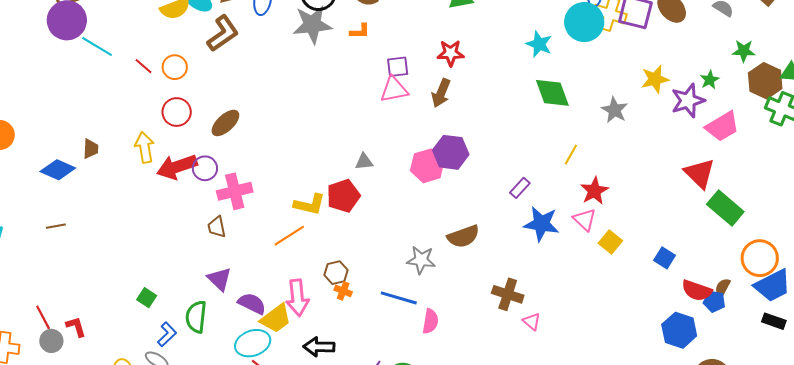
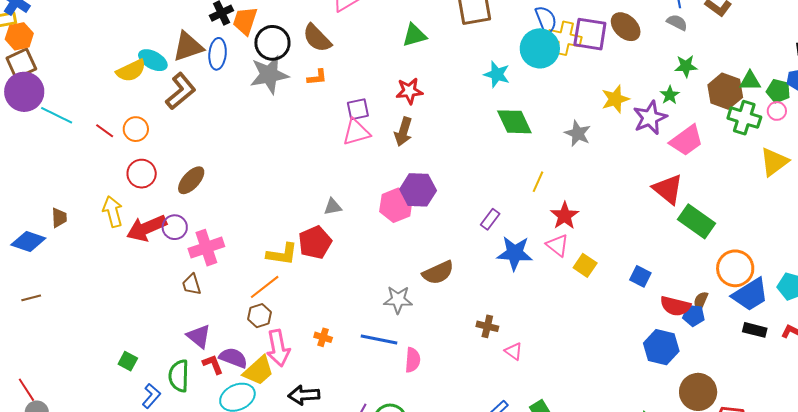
green star: (744, 51) -> (686, 66), moved
brown hexagon: (336, 273) -> (259, 316), moved
brown cross: (508, 294) -> (487, 326), size x0.7
red L-shape: (76, 327) -> (213, 364), moved

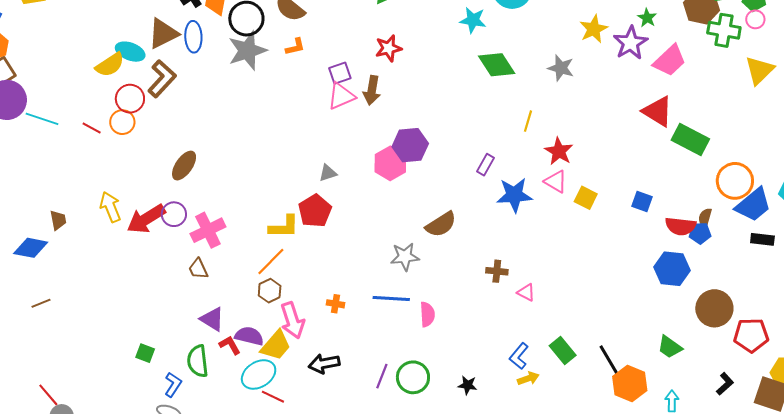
brown arrow: (403, 132) -> (372, 90), moved
red circle: (142, 174) -> (130, 99), moved

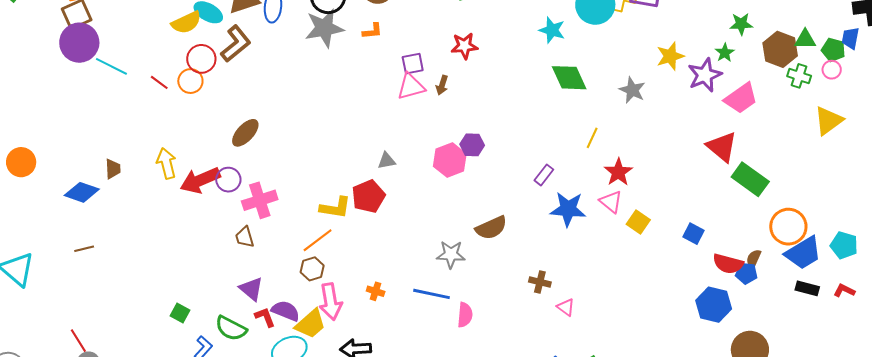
green cross: (724, 30) -> (799, 76), size x0.7
brown arrow: (372, 90) -> (442, 85), size x0.7
purple hexagon: (410, 145) -> (472, 145), size x0.7
green semicircle: (198, 361) -> (231, 328), turned -64

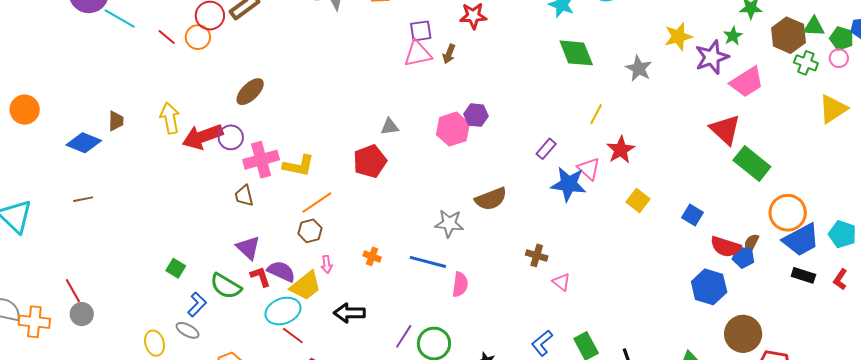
pink triangle: (611, 202) -> (589, 169), moved
yellow L-shape: (335, 208) -> (299, 166), moved
red L-shape: (844, 290) -> (840, 279), turned -85
pink arrow: (331, 302) -> (327, 264), size x0.5

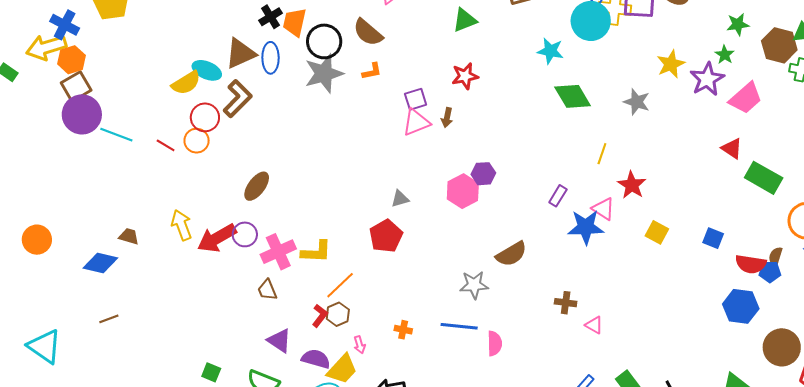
brown trapezoid: (116, 121) -> (129, 236), turned -65
red triangle: (725, 130) -> (732, 149), size x0.7
red L-shape: (260, 277) -> (320, 316), moved, turned 65

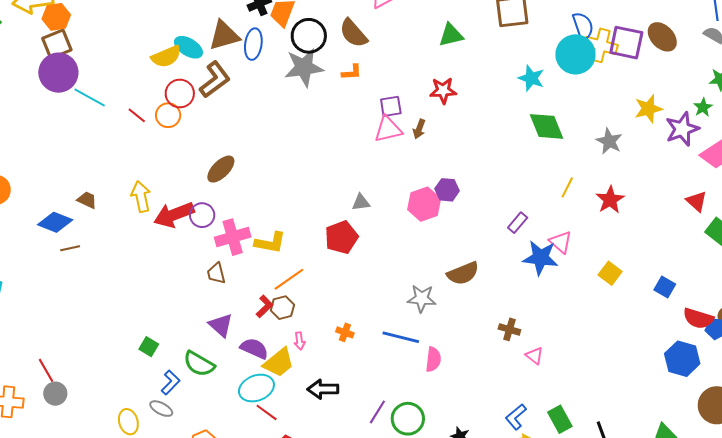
red star: (632, 185) -> (610, 200), moved
brown line: (109, 319) -> (70, 248), moved

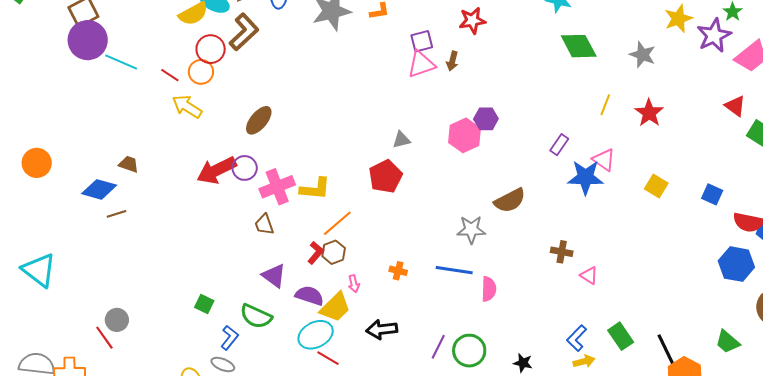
yellow arrow: (141, 197) -> (187, 107), moved, turned -40
gray circle: (55, 394) -> (117, 320), moved

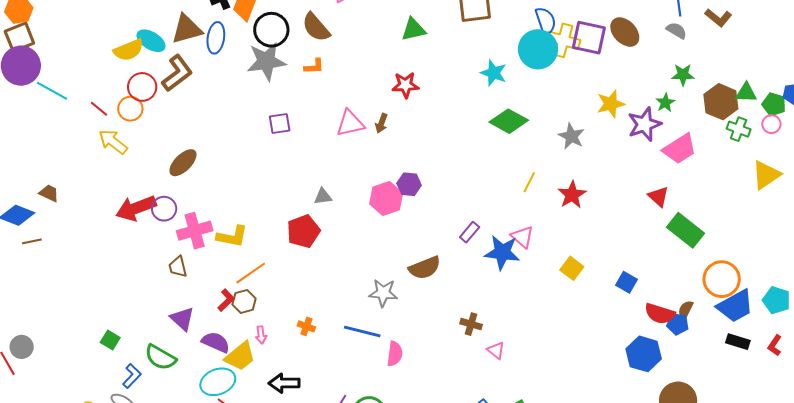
purple square: (422, 41) -> (280, 124), moved
green diamond: (579, 46) -> (509, 121), turned -39
purple rectangle: (559, 145) -> (470, 232), moved

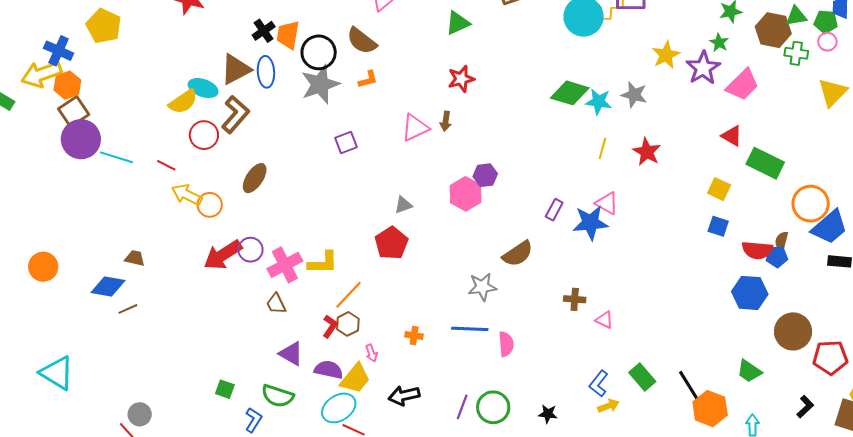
cyan star: (494, 73) -> (599, 102), moved
orange circle: (130, 109) -> (210, 205), moved
brown ellipse: (183, 163) -> (255, 178), moved
yellow square: (572, 268) -> (719, 189), moved

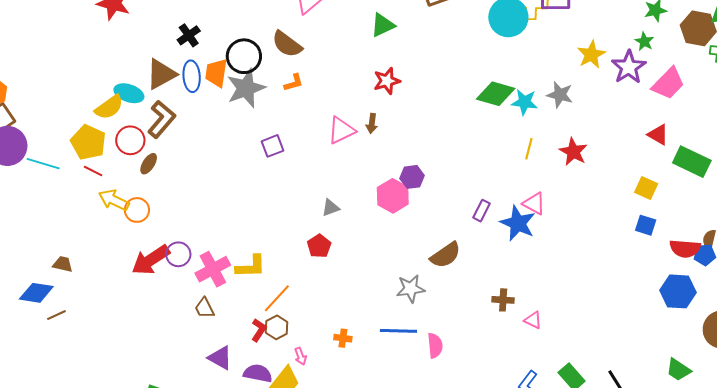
yellow pentagon: (104, 26) -> (88, 142), moved
orange trapezoid: (288, 35) -> (216, 73), moved
brown ellipse: (255, 178) -> (149, 164), moved, size x0.7
blue star: (590, 223) -> (518, 223), turned 30
red pentagon: (391, 243) -> (319, 246), size x0.7

